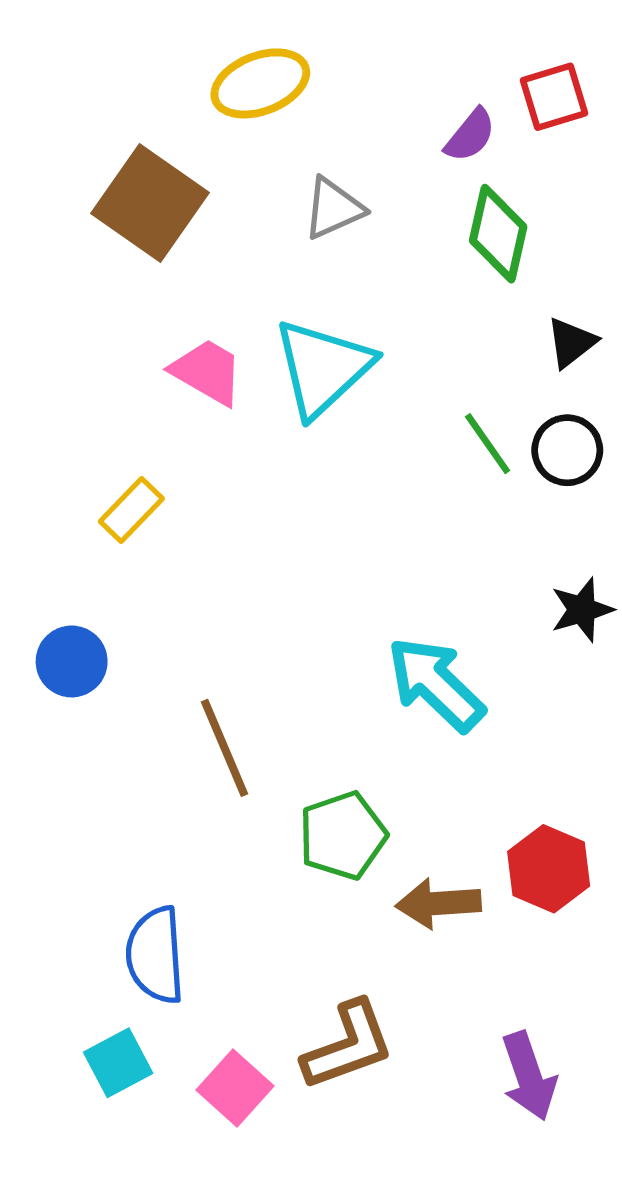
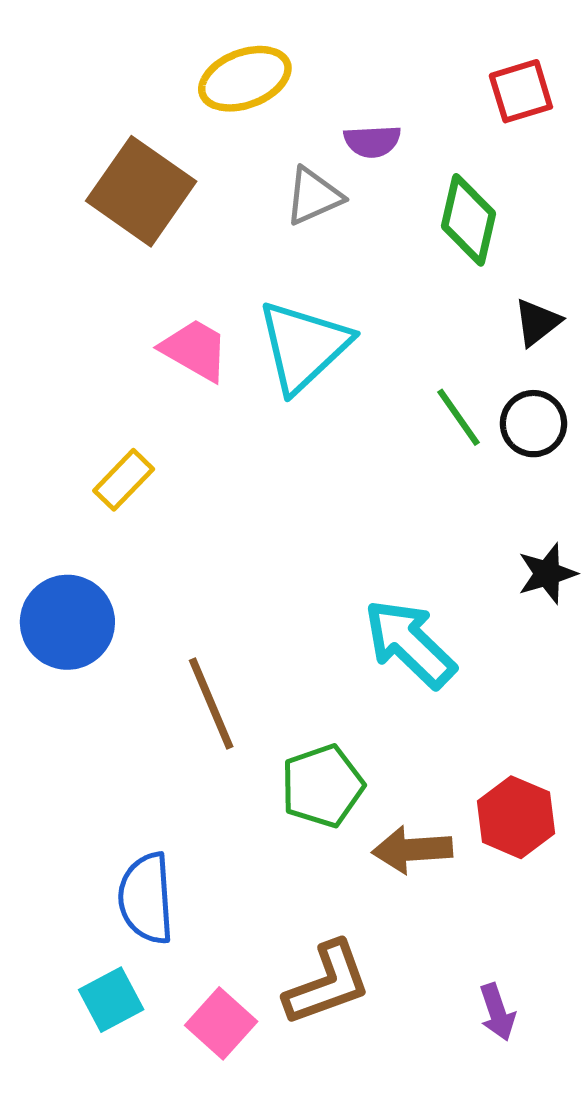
purple semicircle: (470, 135) -> (372, 141), moved, turned 48
blue circle: (72, 661) -> (67, 622), size x1.4
purple arrow: (529, 1076) -> (497, 1012), size x0.7

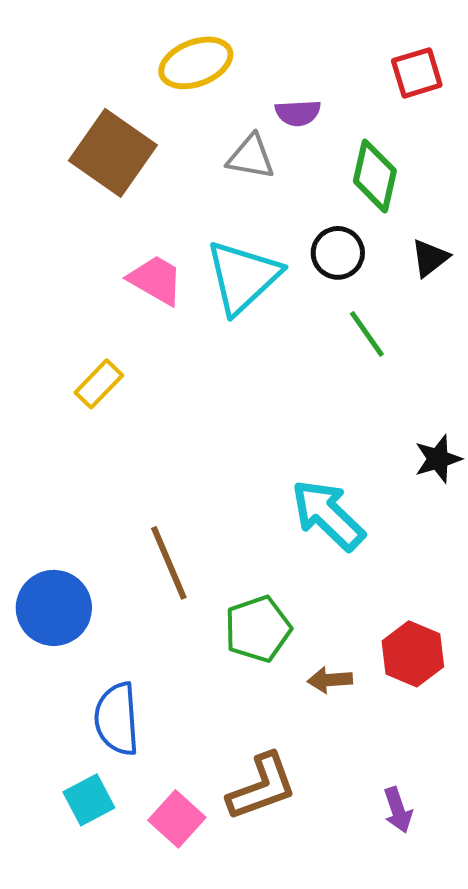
gray triangle: (314, 196) -> (251, 157), turned 34
black circle: (533, 424) -> (338, 253), moved
blue circle: (67, 622) -> (54, 608), moved
brown arrow: (412, 850) -> (330, 680), size x0.7

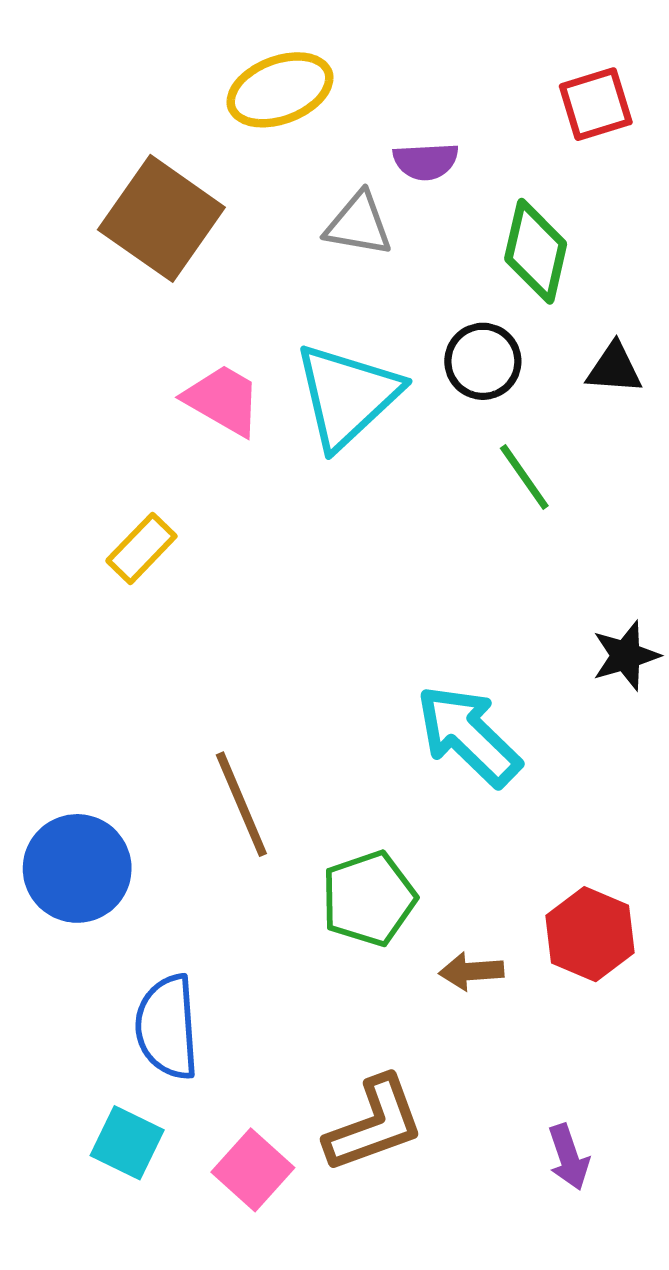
black triangle: (430, 258) -> (614, 368), turned 42
cyan square: (89, 800) -> (127, 1143), turned -36

